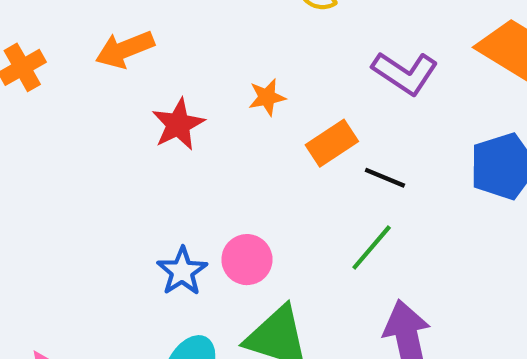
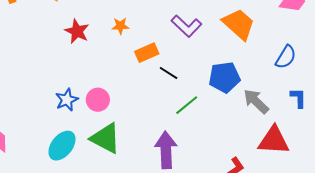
red star: (178, 124) -> (77, 31), turned -30
green line: (372, 248) -> (187, 105), moved

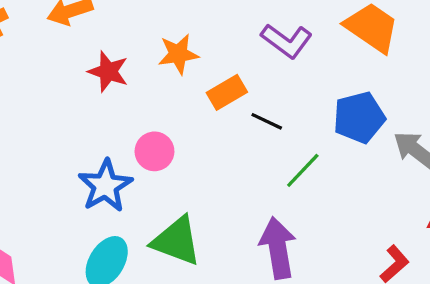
orange star: (120, 26) -> (178, 54), size x1.4
blue star: (67, 100) -> (105, 186), size x1.4
pink circle: (98, 100) -> (154, 151), moved

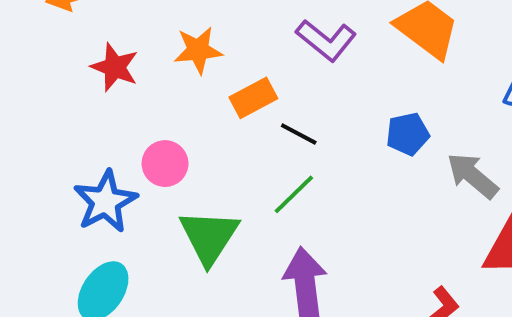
blue pentagon: (359, 117) -> (408, 134), size x0.7
green line: (303, 170) -> (294, 194), moved
green triangle: (176, 241) -> (209, 237), moved, turned 40

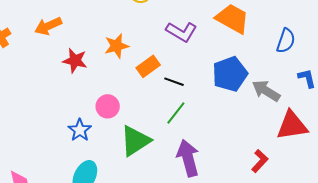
blue pentagon: (408, 134) -> (230, 74), size x1.6
blue star: (105, 202) -> (80, 130), size x0.7
green triangle: (209, 237) -> (135, 141), turned 32

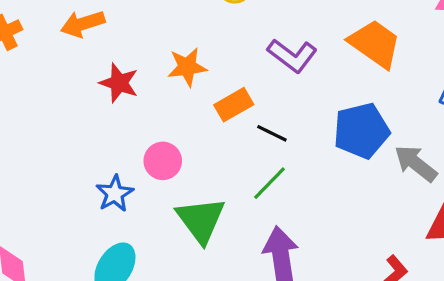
green triangle: (135, 141) -> (201, 220), turned -40

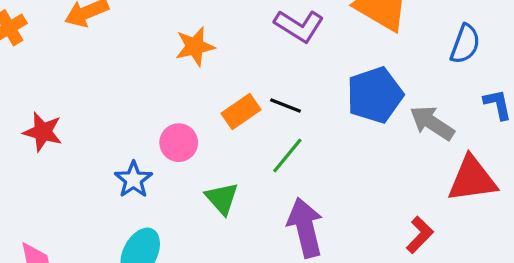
red star: (119, 83) -> (43, 132), moved
orange rectangle: (234, 105) -> (241, 112), moved
green triangle: (201, 220) -> (222, 198), size x0.7

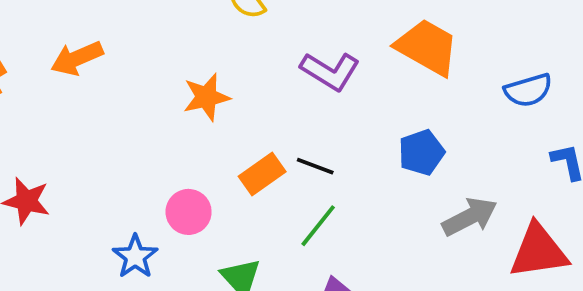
blue semicircle: (465, 44) -> (528, 90), turned 54
blue pentagon: (375, 95) -> (421, 152), size x0.7
gray arrow: (432, 123) -> (470, 217), moved, turned 120

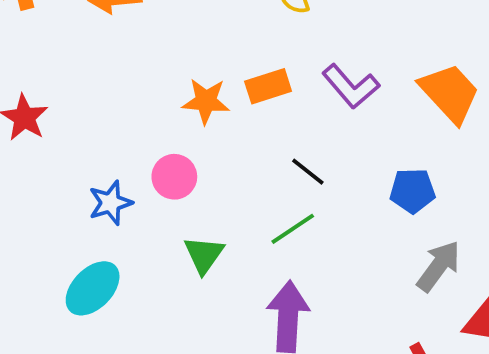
orange star: (206, 97) -> (206, 101), moved
orange rectangle: (262, 174) -> (268, 86), moved
gray arrow: (470, 217) -> (439, 266), turned -44

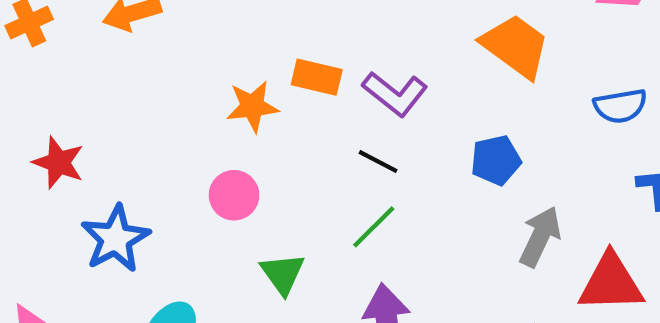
orange rectangle: (268, 86) -> (317, 77), turned 42
purple L-shape: (351, 86) -> (395, 94), moved
blue star: (110, 203) -> (115, 239), moved, size x1.4

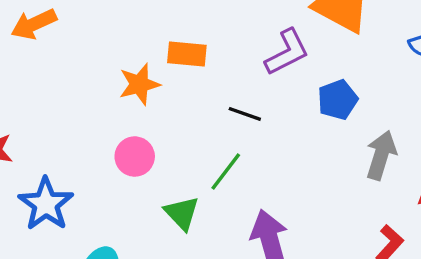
purple L-shape: (395, 94) -> (287, 52), moved, turned -57
green line: (374, 227) -> (226, 172), moved

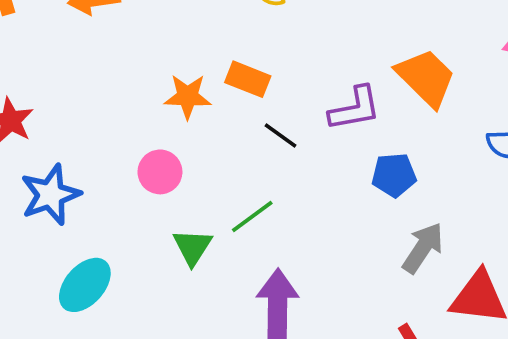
black line: (245, 114) -> (280, 135), moved

